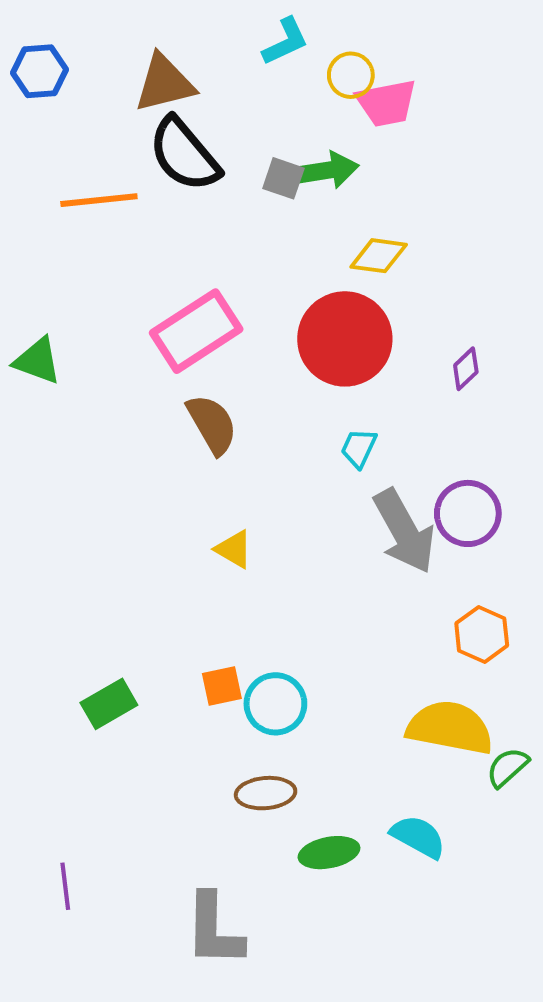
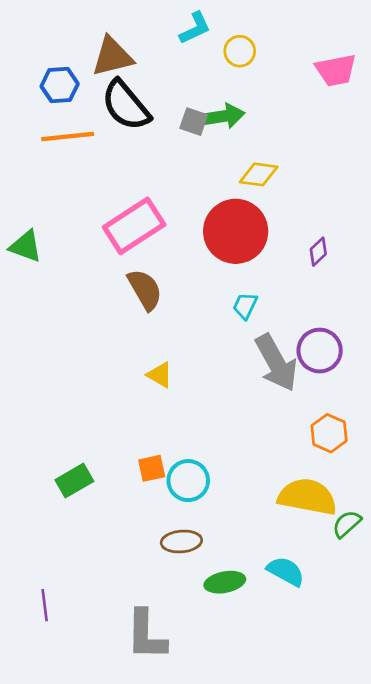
blue hexagon: (39, 71) -> (60, 85), moved
pink trapezoid: (387, 103) -> (336, 70), moved

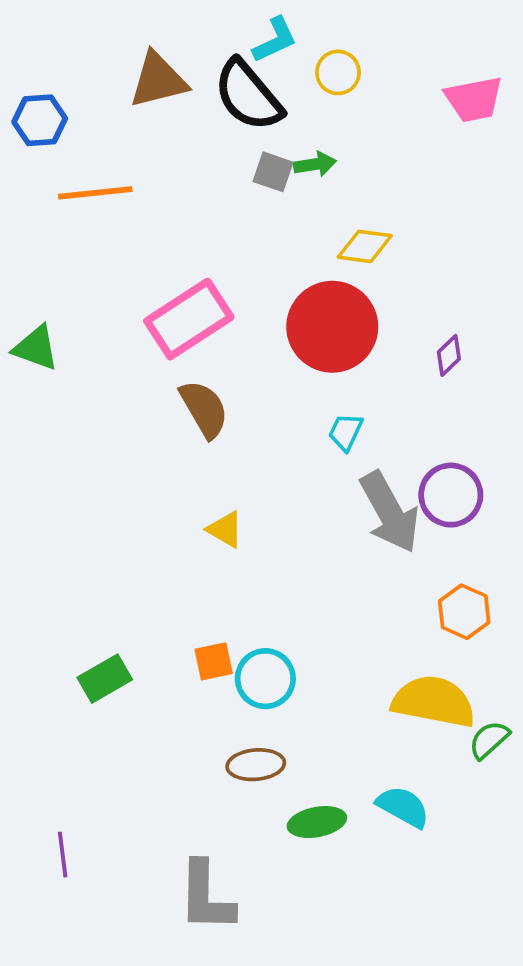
blue hexagon: (60, 85) -> (40, 120), moved
black semicircle: (126, 105) -> (248, 95), moved
green arrow: (223, 116) -> (315, 164), size x0.7

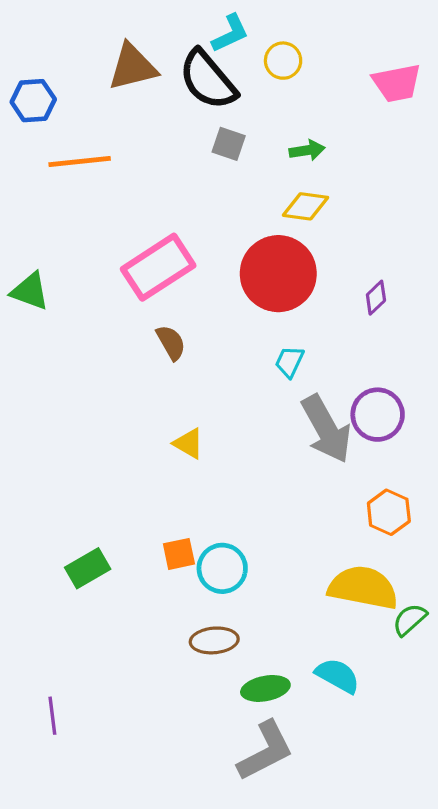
green arrow: (315, 164) -> (307, 150), moved
brown semicircle: (204, 409) -> (171, 342), size x0.7
gray L-shape: (206, 897) -> (265, 751), moved, turned -118

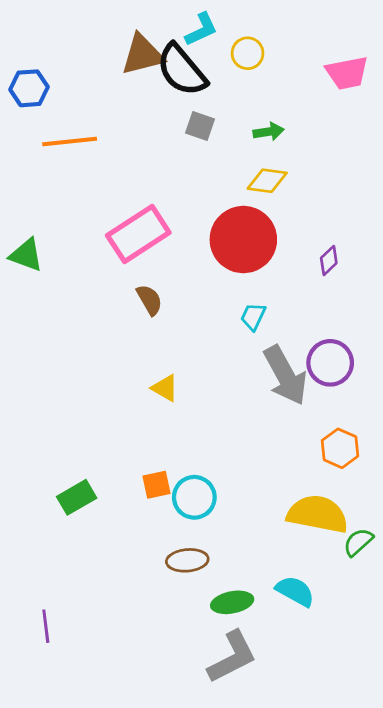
brown triangle: (133, 67) -> (142, 55), moved

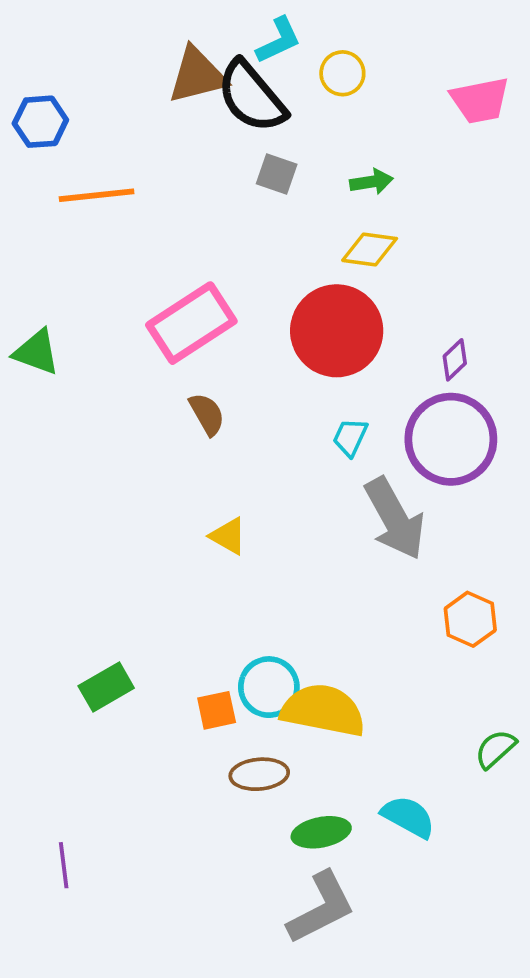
purple circle: (330, 363) -> (451, 439), moved, size x1.4
orange square: (156, 485) -> (217, 710), moved
yellow semicircle: (318, 514) -> (323, 710), moved

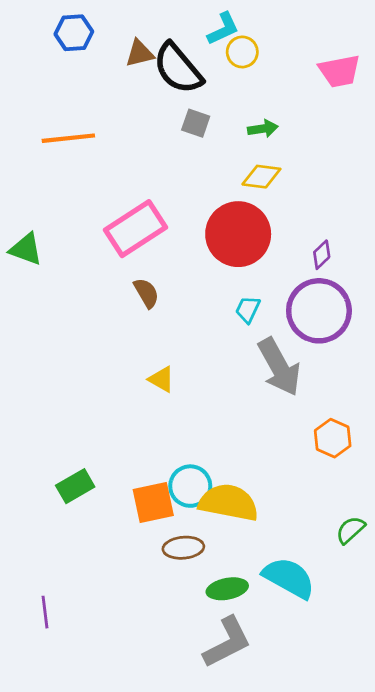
cyan L-shape: (279, 40) -> (223, 29), moved
brown triangle: (197, 75) -> (140, 53), size x0.7
blue hexagon: (40, 122) -> (74, 33), moved
orange square: (217, 710) -> (153, 503), size x1.5
cyan semicircle: (408, 817) -> (289, 578), size x1.4

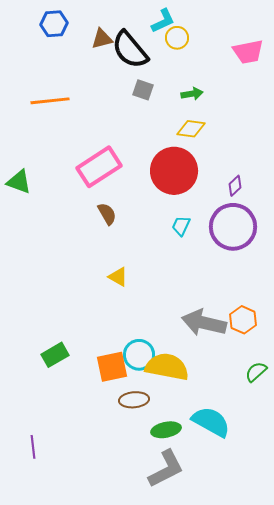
gray arrow: (279, 367) -> (204, 323), moved, turned 132
green semicircle: (350, 530) -> (256, 372), moved

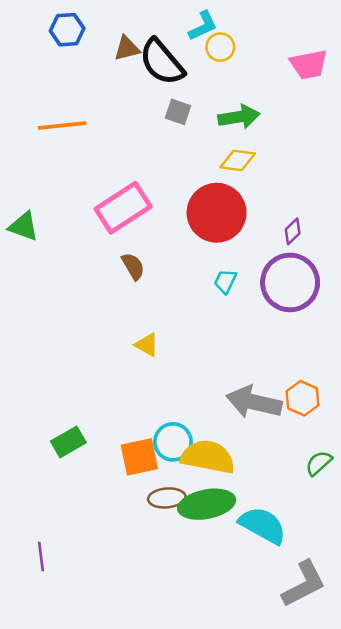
green arrow: (192, 94) -> (239, 117), size x1.5
green ellipse: (166, 430) -> (207, 504), moved, size x1.5
gray L-shape: (166, 469) -> (304, 584), moved

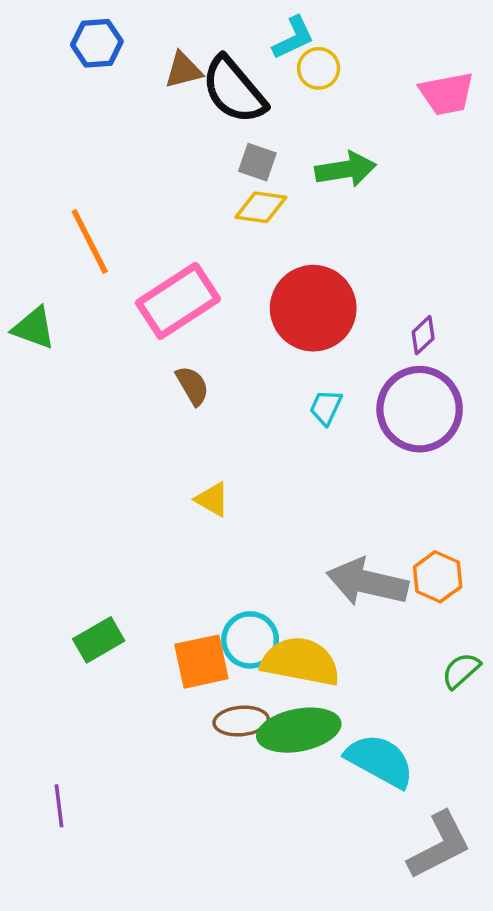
orange line: (62, 126) -> (90, 241), moved, turned 69
yellow diamond: (238, 160) -> (261, 207), moved

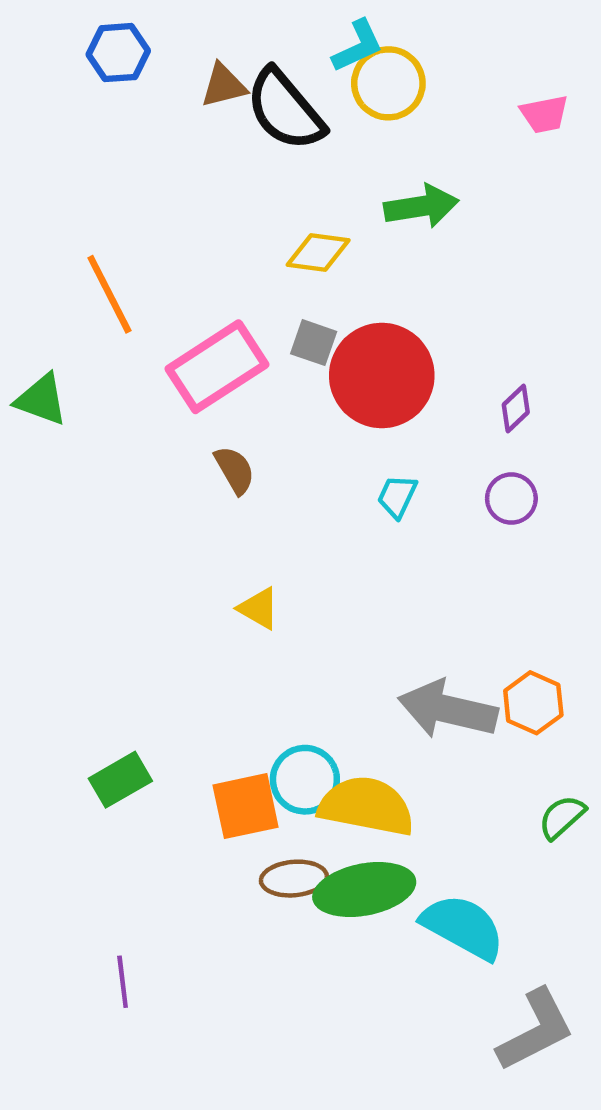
yellow circle: (319, 68) -> (388, 83), size x1.4
pink trapezoid: (447, 94) -> (544, 114), size x0.7
gray square: (257, 162) -> (314, 343), moved
purple circle: (420, 409) -> (511, 499), size x0.5
purple line: (59, 806) -> (123, 982), moved

